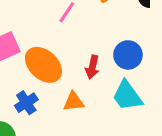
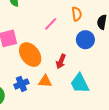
blue circle: (128, 55) -> (85, 40), moved
blue cross: (26, 103) -> (21, 84), moved

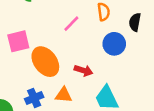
red arrow: (61, 61) -> (83, 70), turned -96

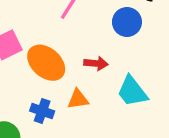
blue cross: (34, 98) -> (42, 111), turned -36

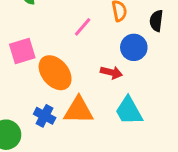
red arrow: (96, 63) -> (111, 72), moved
orange triangle: (78, 99) -> (79, 110), size x1.5

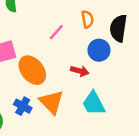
black semicircle: (156, 21) -> (118, 28), size x1.5
orange triangle: (79, 110) -> (51, 102), turned 44

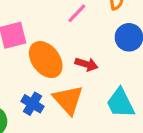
red arrow: (80, 71) -> (86, 64), moved

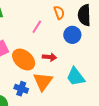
orange triangle: (68, 100) -> (43, 81), turned 30

